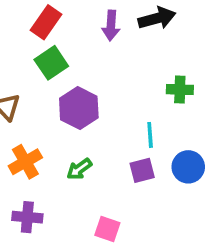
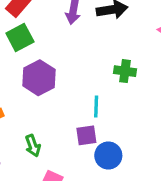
blue circle: (188, 167) -> (108, 156), moved
green arrow: (79, 169) -> (33, 146), moved, turned -80

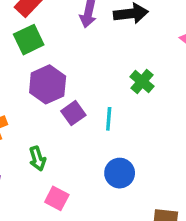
green cross: (125, 71) -> (142, 82), turned 30
purple square: (86, 135) -> (73, 113), moved, turned -30

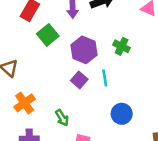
green square: (29, 40) -> (48, 35), moved
purple hexagon: (48, 84) -> (84, 50), moved

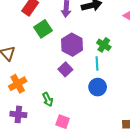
cyan line: (105, 78) -> (97, 64), moved
blue circle: (122, 114) -> (98, 87), moved

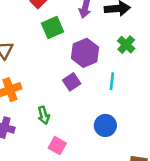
green cross: (104, 45) -> (126, 45), moved
blue circle: (98, 87) -> (105, 125), moved

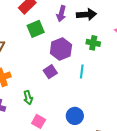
green cross: (126, 45) -> (93, 43), turned -32
blue circle: (105, 125) -> (75, 116), moved

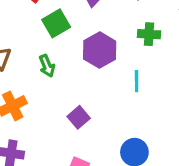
purple square: (50, 72) -> (79, 117), moved
green arrow: (28, 98) -> (47, 66), moved

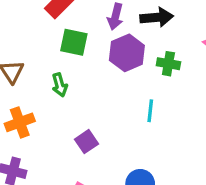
green square: (56, 23) -> (74, 42), turned 36
purple hexagon: (100, 50) -> (127, 53), moved

